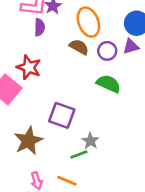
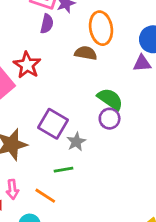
brown semicircle: (79, 47) -> (86, 53), turned -30
purple circle: (107, 51) -> (110, 119), moved
gray star: (90, 141) -> (76, 142), moved

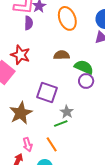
brown semicircle: (86, 53) -> (62, 55), moved
gray star: (76, 142) -> (67, 112), moved
orange line: (45, 196) -> (52, 144), turned 35

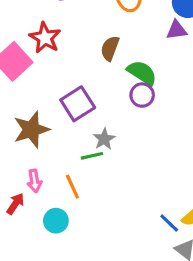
brown semicircle: (62, 55) -> (110, 48), turned -77
purple square: (47, 93) -> (78, 104), turned 30

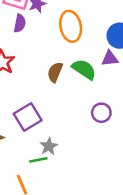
green semicircle: (142, 73) -> (84, 69), moved
purple circle: (142, 95) -> (101, 113), moved

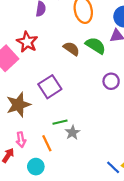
brown semicircle: (55, 72) -> (71, 49), turned 105
gray star: (49, 146) -> (72, 133), moved

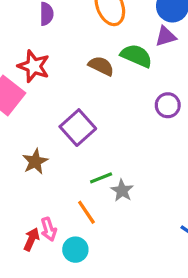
brown star: (18, 105) -> (35, 162), size x0.7
pink arrow: (21, 140) -> (49, 229), moved

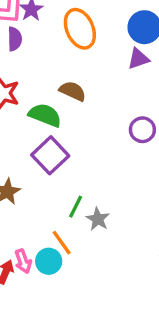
green semicircle: (136, 56) -> (45, 115), moved
green line: (101, 178) -> (76, 207), turned -40
cyan circle: (75, 250) -> (49, 261), moved

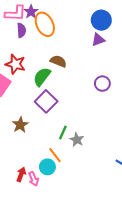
orange ellipse: (80, 29) -> (45, 24), moved
green semicircle: (45, 115) -> (42, 77), turned -72
pink arrow: (23, 261) -> (34, 179), moved

